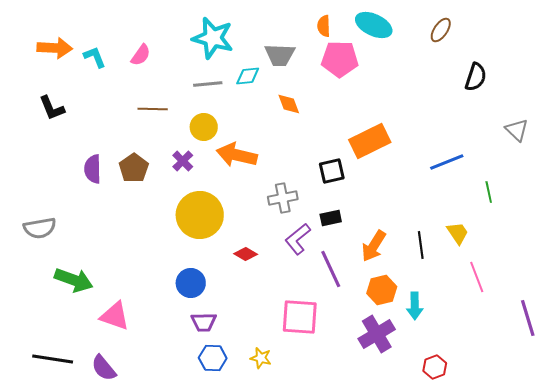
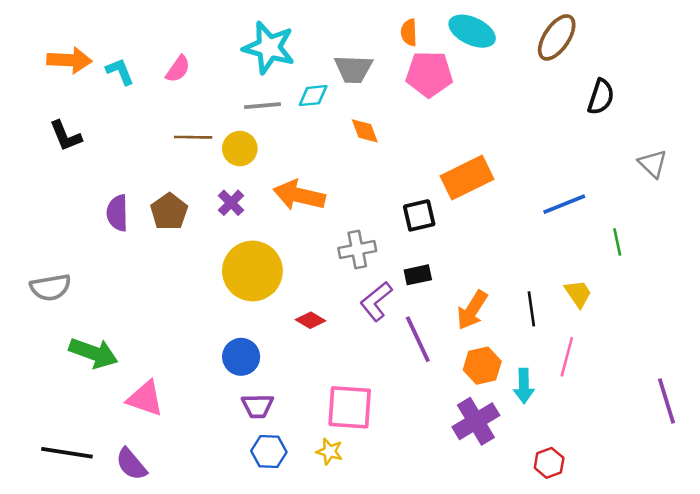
brown ellipse: (441, 30) -> (557, 37), size x1.5
yellow circle: (204, 127) -> (240, 149), moved
pink line: (477, 277) -> (567, 357), moved, turned 36
pink square: (300, 317) -> (350, 407), moved

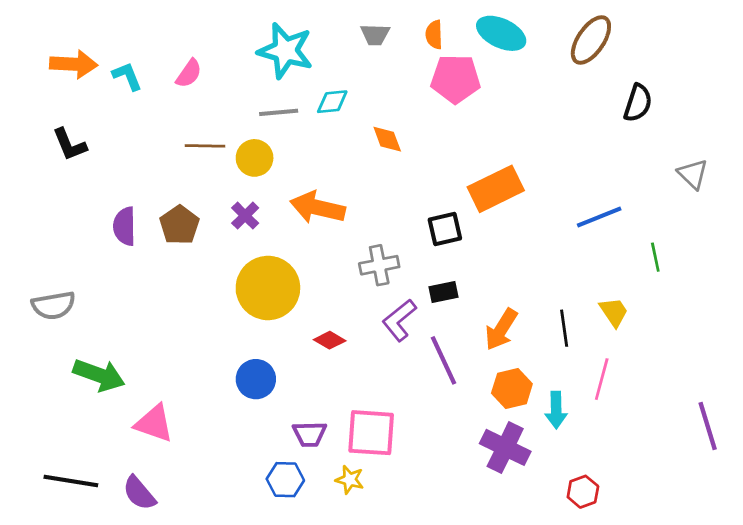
gray trapezoid: (353, 69) -> (375, 35), moved, size x0.7
purple trapezoid: (258, 406) -> (309, 434), moved
purple cross: (476, 421) -> (505, 447), turned -33

